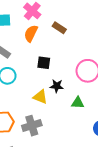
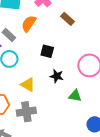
orange semicircle: (31, 33) -> (29, 24), moved
yellow triangle: (40, 97) -> (28, 85), moved

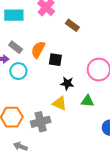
orange semicircle: (29, 24) -> (38, 50), moved
yellow triangle: (28, 85) -> (60, 103), moved

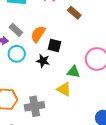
black star: (67, 83) -> (43, 61), moved
green triangle: (87, 101) -> (73, 72), moved
yellow triangle: (60, 103) -> (64, 89), moved

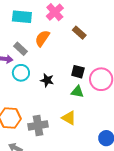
orange semicircle: (38, 34) -> (42, 38), moved
black square: (54, 45) -> (78, 72), moved
yellow triangle: (64, 89) -> (69, 118), moved

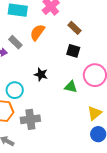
black square: (78, 72) -> (73, 51), moved
cyan circle: (21, 73) -> (15, 90), moved
yellow triangle: (69, 118) -> (94, 113), moved, turned 49

